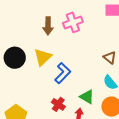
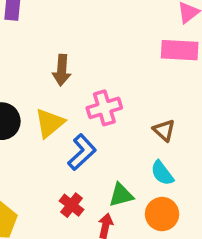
pink cross: (73, 22) -> (104, 108), moved
green triangle: (87, 97) -> (121, 195), turned -49

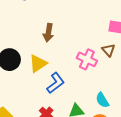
pink cross: (104, 108) -> (87, 59), moved, turned 36
brown triangle: (164, 130) -> (108, 50), moved

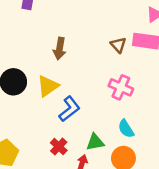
brown triangle: (108, 50) -> (118, 45), moved
pink cross: (87, 59) -> (121, 87), moved

